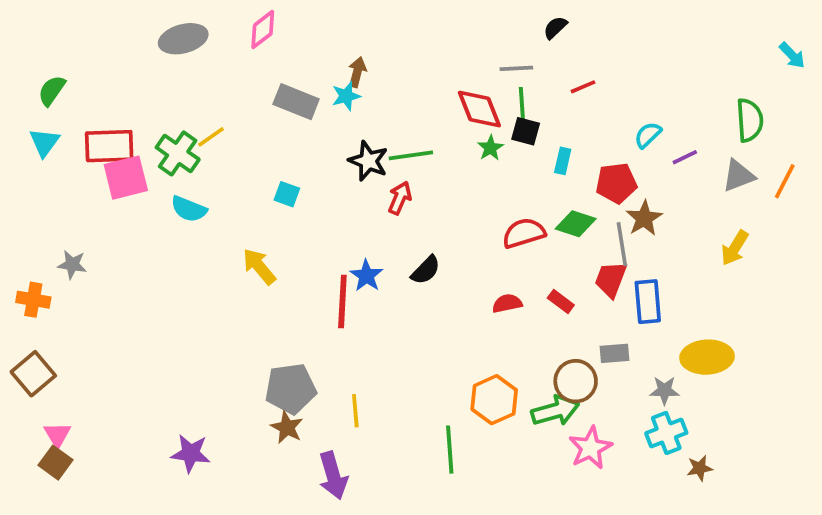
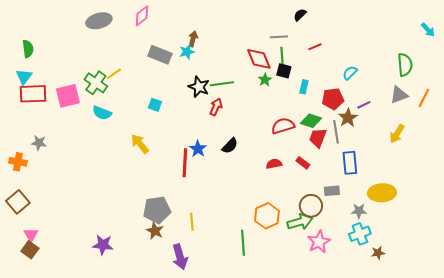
green semicircle: (52, 91) -> (28, 49), turned 138
red rectangle: (109, 146) -> (33, 94), moved
purple line: (685, 157) -> (364, 105), moved
red trapezoid: (611, 279) -> (318, 138), moved

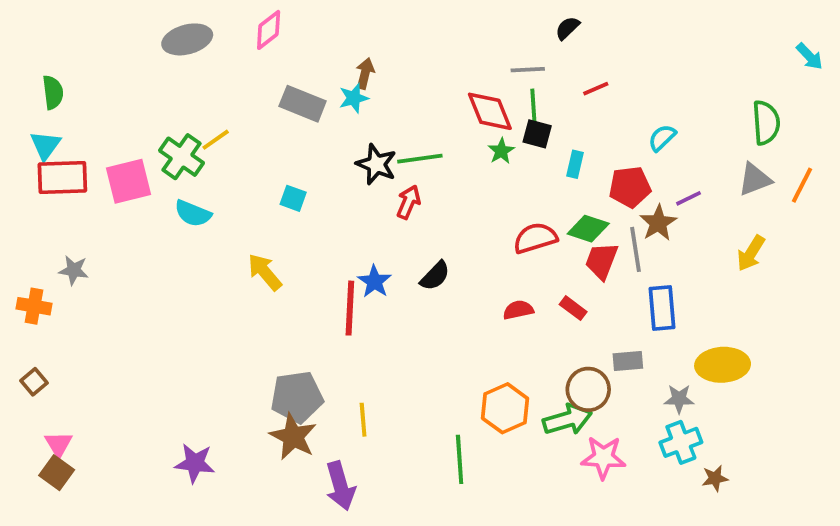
brown square: (18, 202) -> (34, 382), size x0.6
brown star: (155, 231) -> (293, 437), size x1.4
pink star: (319, 242) -> (603, 457), turned 30

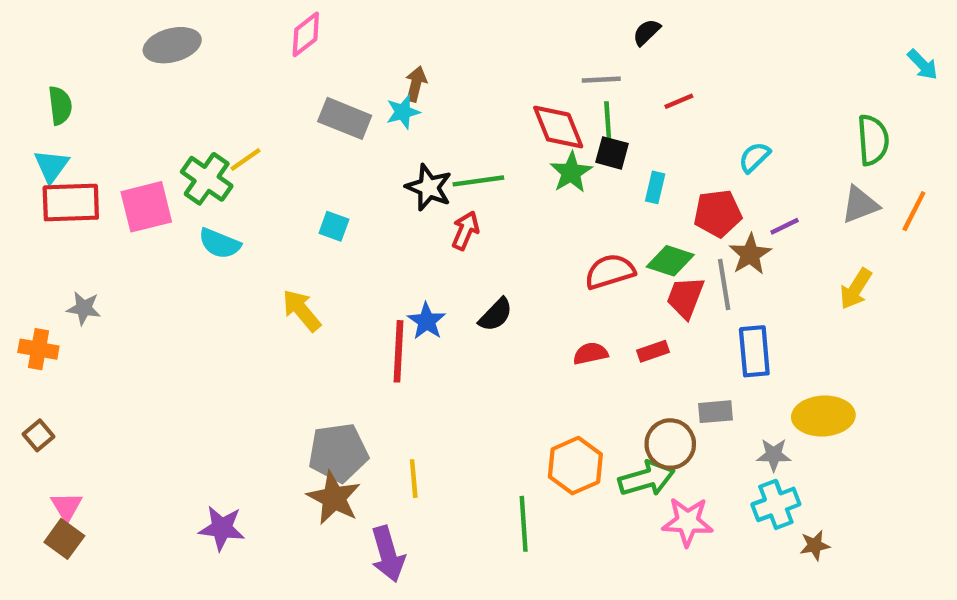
gray ellipse: (187, 39) -> (172, 45), moved
green star: (501, 151) -> (571, 172), size x1.4
red rectangle: (573, 308) -> (653, 351), turned -56

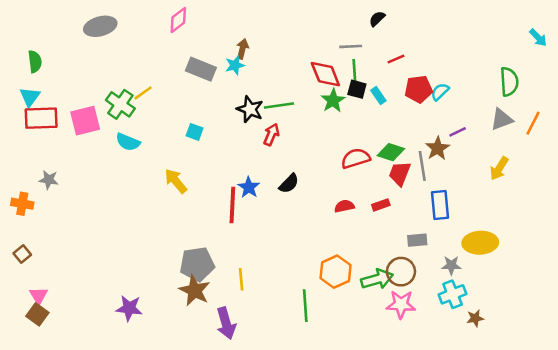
cyan rectangle: (655, 187) -> (378, 95), moved, turned -48
red pentagon: (718, 213) -> (419, 89), moved
brown circle: (670, 444) -> (401, 272), moved

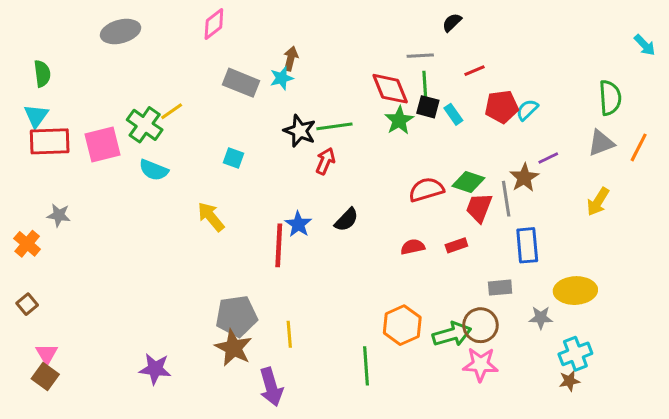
orange cross: (22, 204) -> (27, 244), turned 30
cyan cross: (453, 294) -> (575, 354), moved

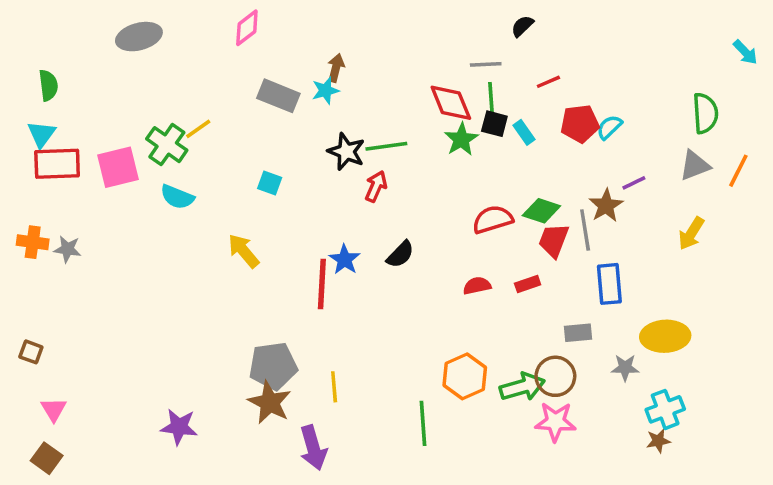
orange cross: (27, 244) -> (33, 242), moved, turned -32
brown square: (27, 304) -> (31, 352), turned -30
brown square: (45, 376) -> (47, 458), moved

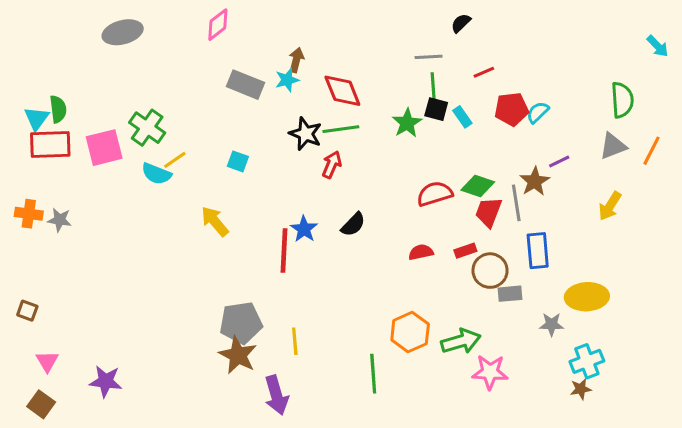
green semicircle: (48, 85) -> (58, 109), moved
red diamond: (451, 103) -> (342, 91), moved
yellow line: (198, 129) -> (175, 160), moved
brown circle: (555, 376) -> (490, 271), moved
purple star: (179, 427) -> (106, 381), moved

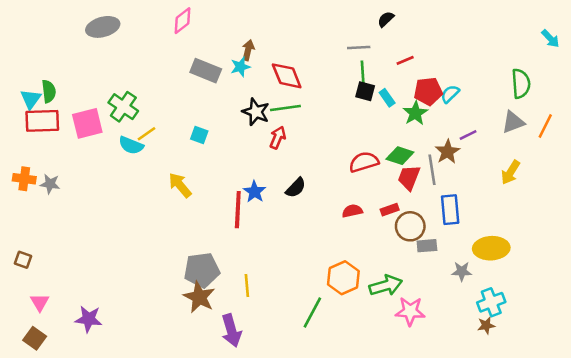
green star: (407, 123) -> (415, 113), moved
green line: (373, 374) -> (312, 313), turned 32

